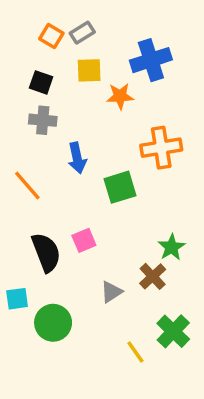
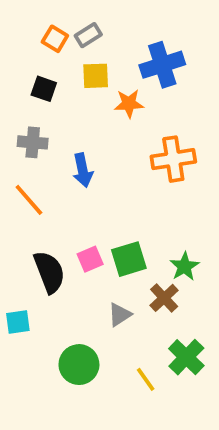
gray cross: (43, 120) -> (33, 142), moved
green square: (120, 187) -> (129, 259), moved
green circle: (53, 323) -> (79, 365), moved

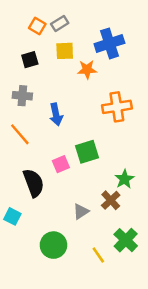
black square: (44, 89) -> (30, 60), turned -35
pink square: (90, 259) -> (61, 164), moved
green square: (129, 259) -> (87, 152), moved
cyan square: (18, 322) -> (12, 216), turned 35

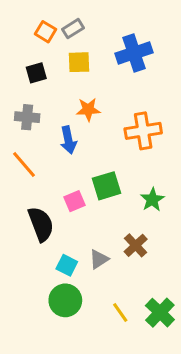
orange star: (87, 70) -> (88, 110), moved
green star: (124, 179) -> (152, 200), moved
cyan square: (12, 216) -> (67, 265), moved
green cross: (126, 240) -> (160, 313), moved

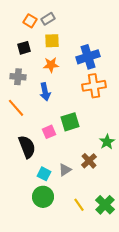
blue cross: (134, 53) -> (88, 57), moved
orange star: (88, 110) -> (51, 65), moved
green star: (152, 200) -> (107, 142), moved

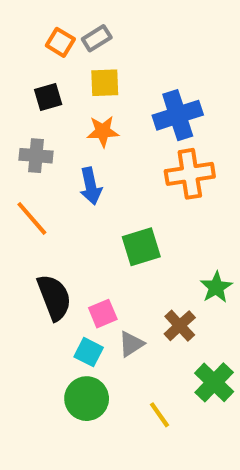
pink square: (49, 132) -> (103, 314), moved
green cross: (105, 205) -> (214, 382), moved

